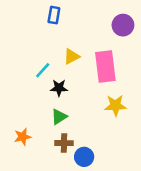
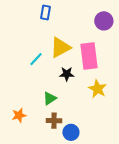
yellow triangle: (72, 56) -> (60, 47), size x1.5
black star: (59, 88) -> (67, 74), moved
yellow star: (115, 105) -> (97, 89), turned 30

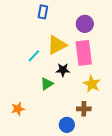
purple circle: (104, 21) -> (85, 24), moved
green triangle: (50, 98) -> (47, 84), moved
brown cross: (54, 121) -> (84, 109), moved

